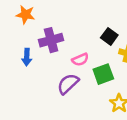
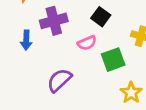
black square: (109, 36) -> (101, 17), moved
purple semicircle: (68, 84) -> (59, 80), moved

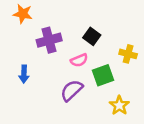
blue arrow: (26, 40) -> (24, 74), moved
purple semicircle: (59, 80) -> (72, 90), moved

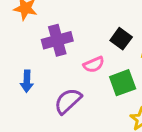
black square: (92, 36) -> (121, 39), moved
purple semicircle: (72, 90) -> (68, 101), moved

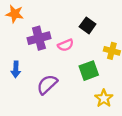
black square: (121, 39) -> (88, 25), moved
pink semicircle: (94, 65) -> (66, 45), moved

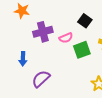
green square: (89, 71) -> (82, 50), moved
purple semicircle: (47, 84) -> (41, 79), moved

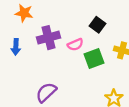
blue arrow: (23, 59) -> (16, 47), moved

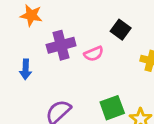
blue arrow: (16, 47) -> (26, 69), moved
green square: (94, 59) -> (112, 108), moved

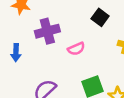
pink semicircle: (94, 54) -> (76, 49), moved

